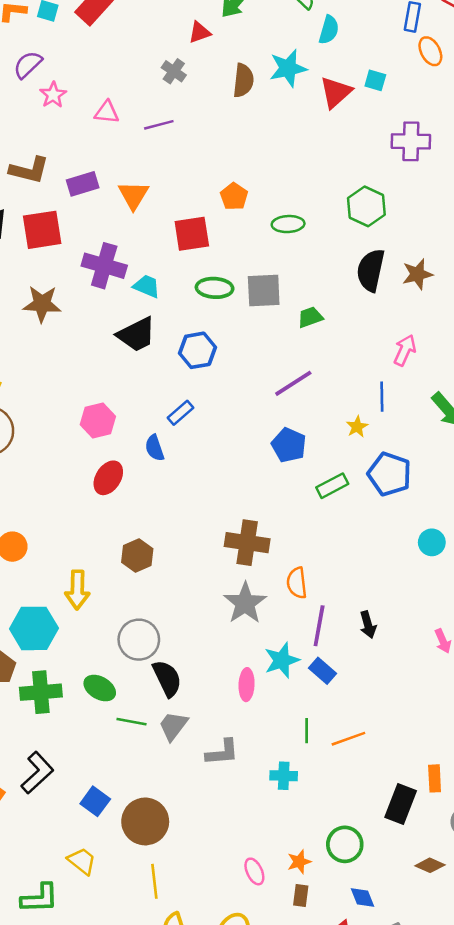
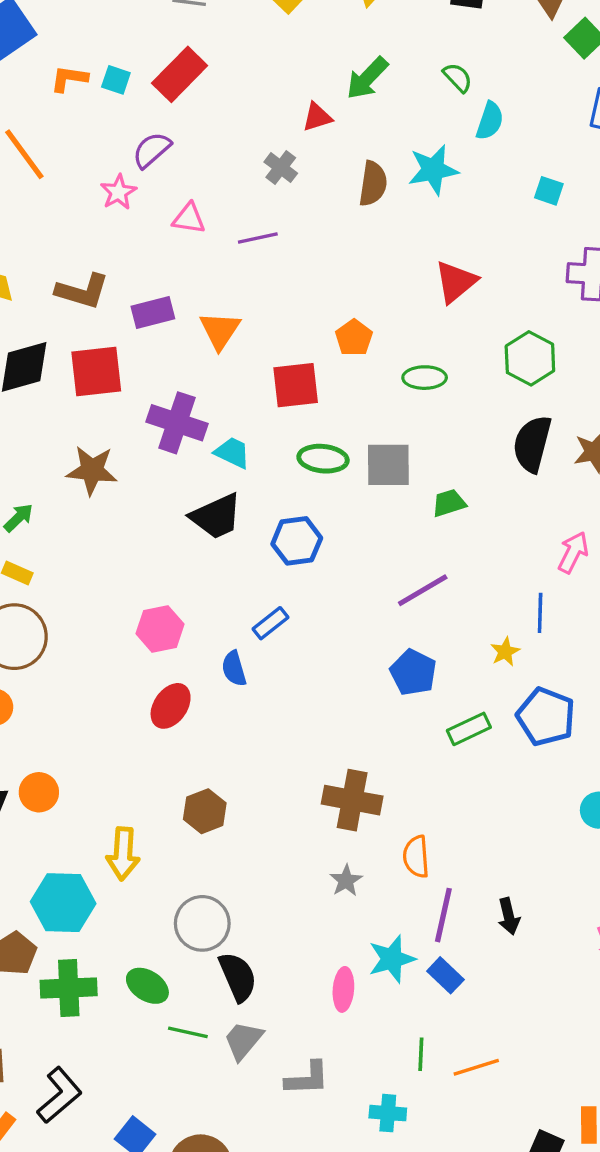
purple semicircle: (28, 65) -> (152, 150), moved
red triangle: (336, 92) -> (456, 282), moved
gray star: (245, 603) -> (346, 881), size x0.6

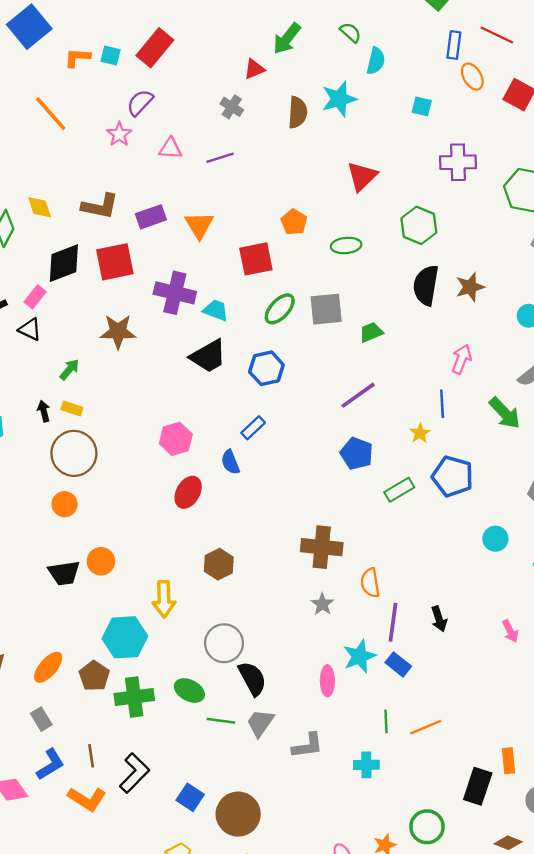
green ellipse: (323, 459) -> (280, 309), turned -48

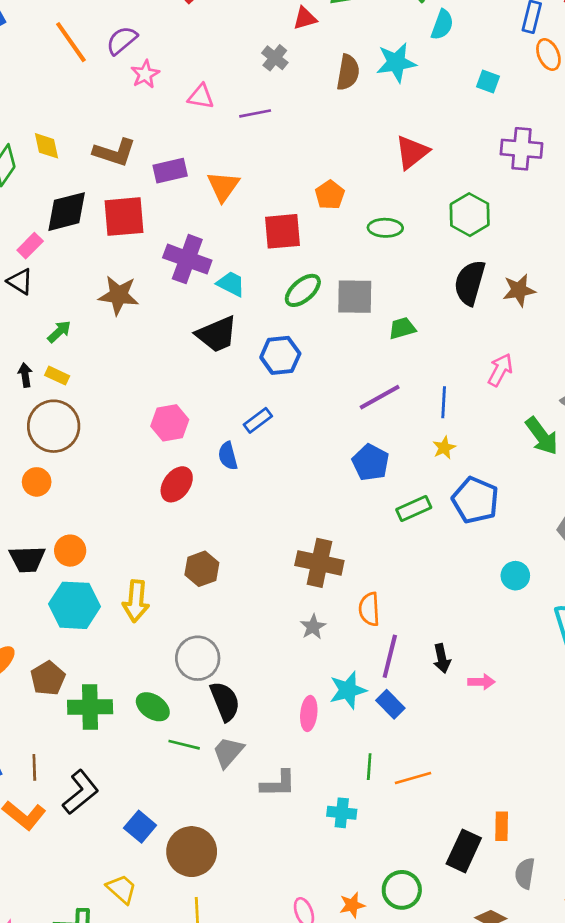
purple semicircle: (140, 103) -> (122, 40), moved
blue line: (442, 404) -> (444, 402), moved
pink arrow: (510, 631) -> (481, 682), moved, turned -70
cyan hexagon: (125, 637) -> (74, 605), moved

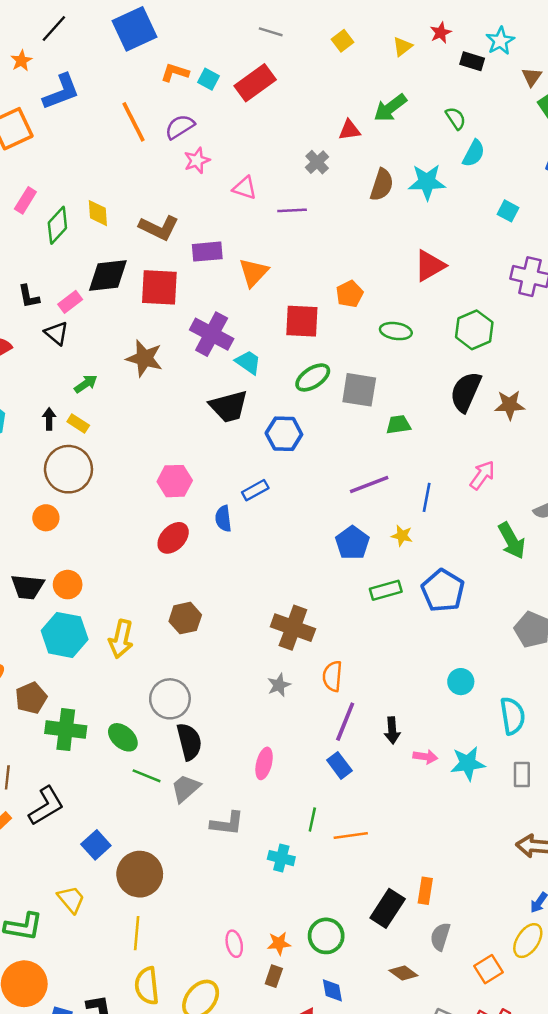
yellow star: (444, 448) -> (402, 536), moved, turned 30
cyan circle: (515, 576) -> (461, 682), moved
cyan star: (348, 690) -> (468, 763), moved

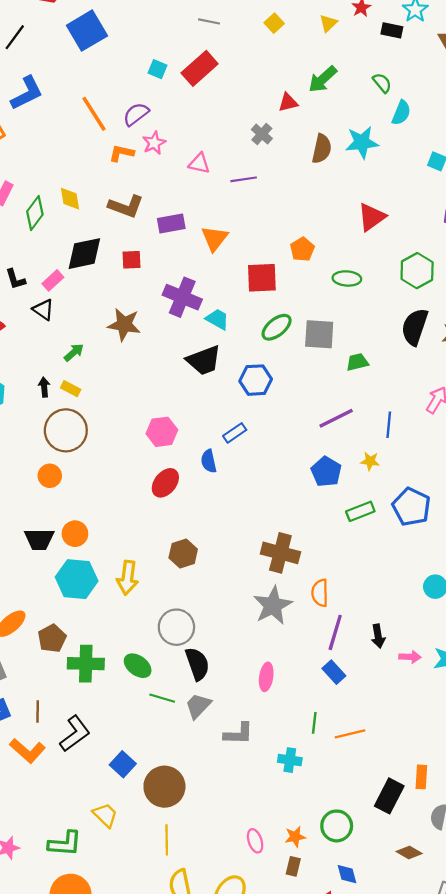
orange L-shape: (175, 73) -> (121, 153), moved
red square: (159, 287) -> (131, 260), size x0.6
gray star: (279, 685) -> (273, 605), size x1.8

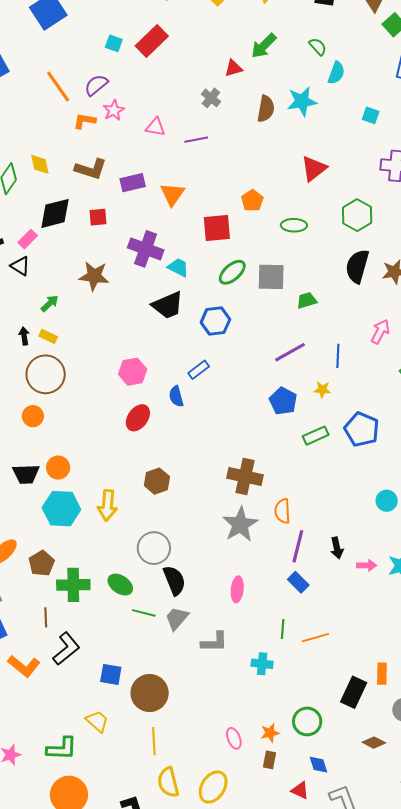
brown line: (38, 711) -> (46, 617), moved
blue square: (123, 764) -> (111, 674), turned -30

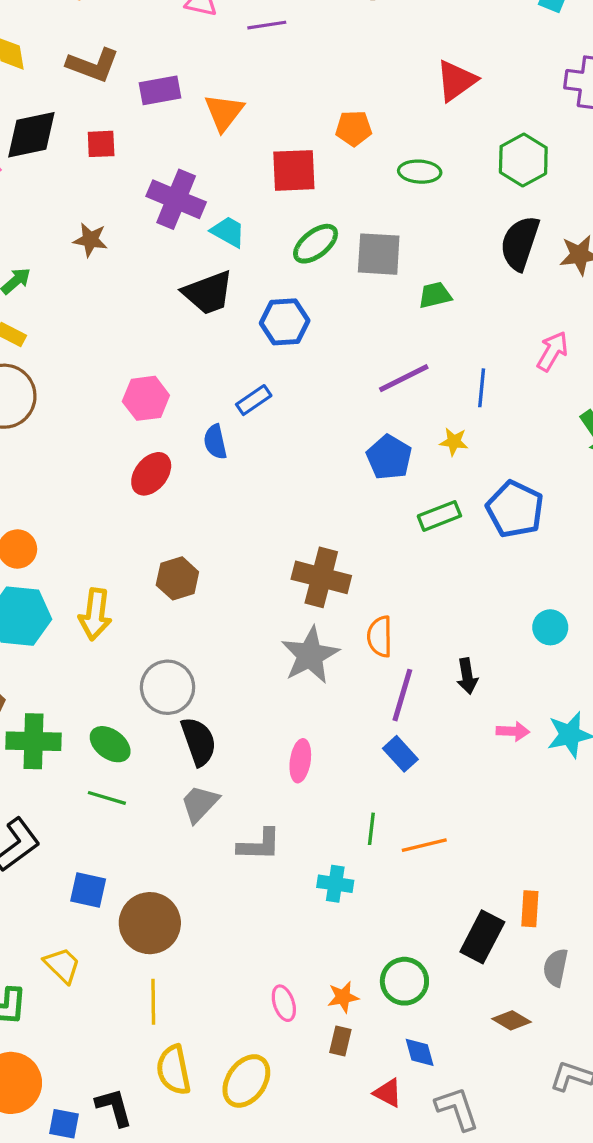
orange pentagon: (252, 201) -> (354, 128), turned 30
brown star: (94, 276) -> (90, 240), size x0.7
black arrow: (337, 548) -> (467, 676), moved
green line: (144, 613) -> (107, 798), moved

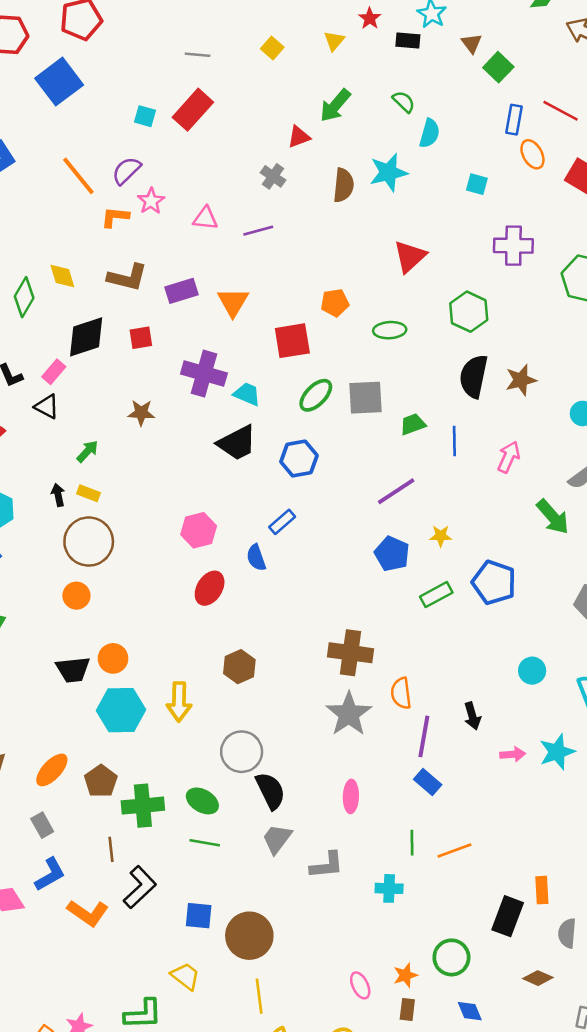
blue line: (482, 388) -> (454, 441), moved

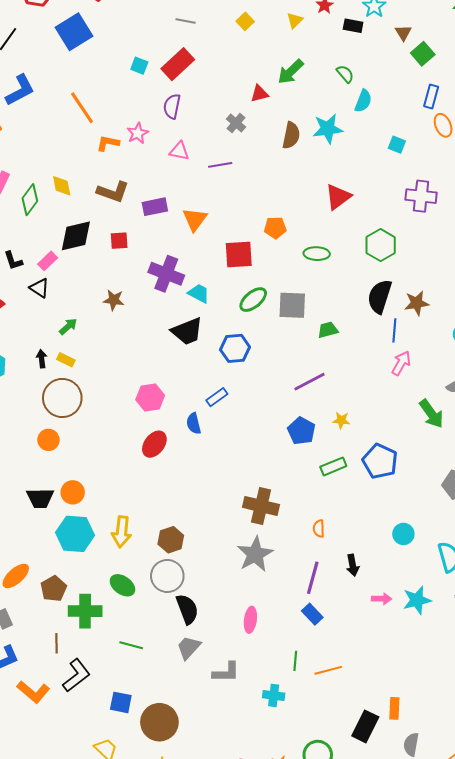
purple semicircle: (126, 171) -> (172, 106), moved, turned -40
blue line: (454, 441) -> (394, 330), moved
brown hexagon: (239, 667) -> (171, 540), moved
orange semicircle: (401, 693) -> (319, 529), moved, size x0.7
green ellipse: (202, 801) -> (122, 585), moved

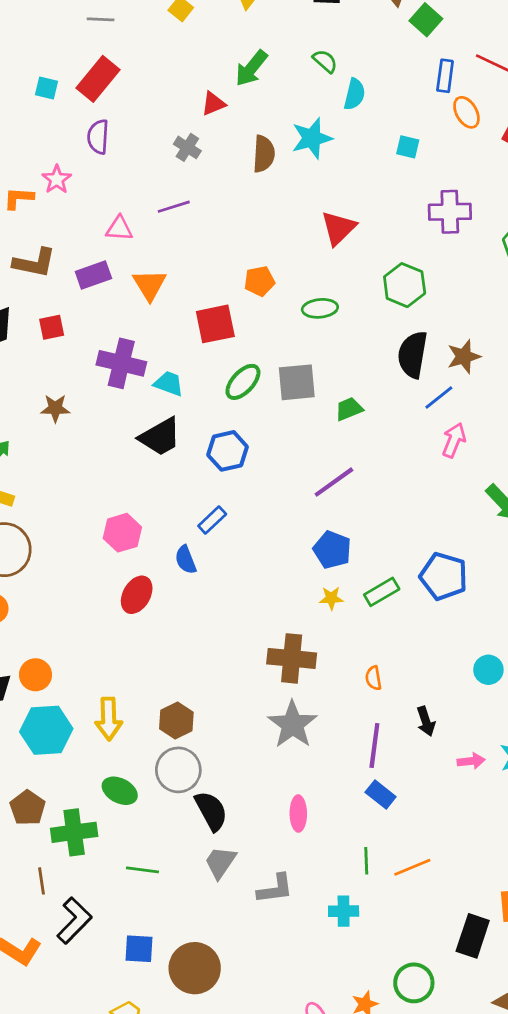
pink triangle: (179, 151) -> (119, 228), moved
blue line: (394, 330) -> (439, 398), turned 55
yellow star: (341, 420) -> (331, 598), moved

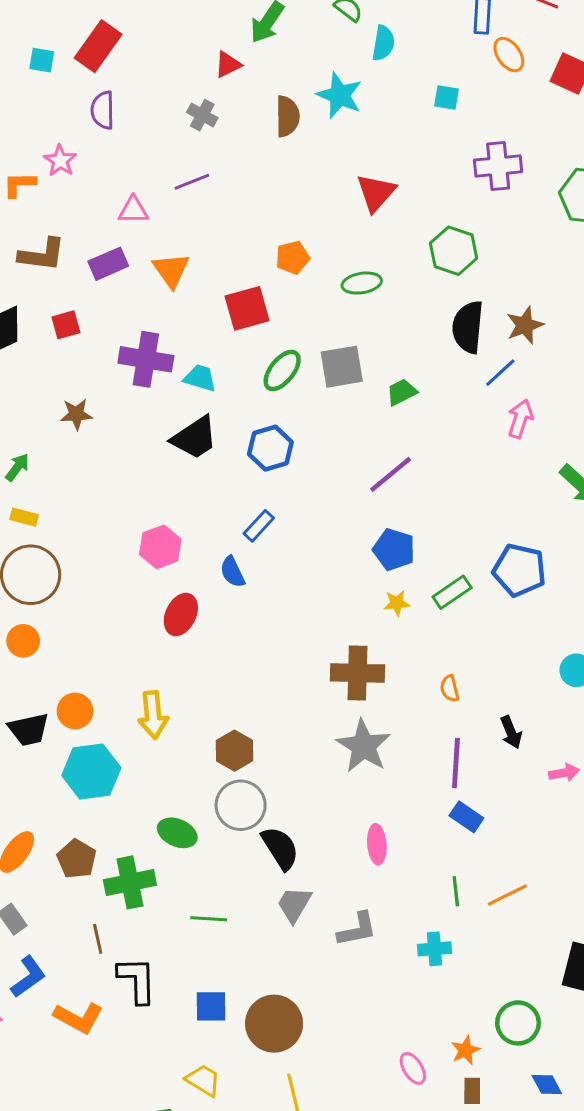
cyan star: (312, 138) -> (340, 95), turned -30
yellow arrow: (109, 719) -> (153, 715), moved
black L-shape: (74, 921) -> (137, 980), turned -42

